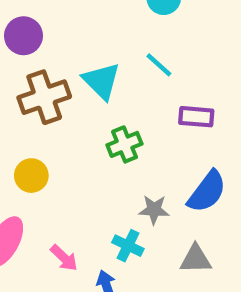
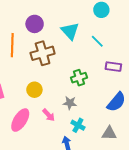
cyan triangle: (102, 81) -> (70, 31), moved
gray star: (154, 210) -> (70, 103), moved
pink arrow: (64, 258) -> (49, 115), moved

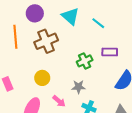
purple rectangle: (113, 67) -> (110, 52), moved

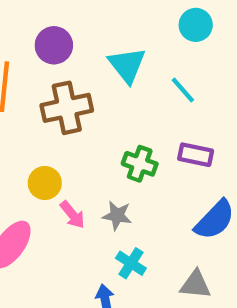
green cross: (85, 61) -> (140, 164), turned 35
pink arrow: (59, 101) -> (72, 215), moved

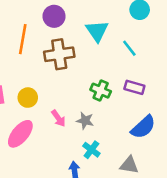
yellow circle: (45, 183) -> (28, 98), moved

